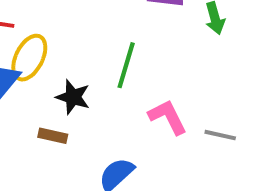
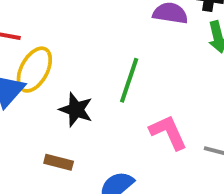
brown rectangle: (53, 136) -> (59, 162), moved

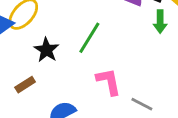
brown rectangle: (59, 162) -> (25, 85), turned -60

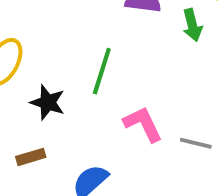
brown rectangle: (25, 85) -> (31, 157), turned 30

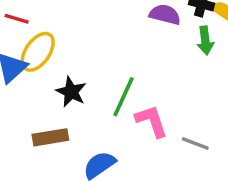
green line: (102, 71) -> (123, 97), moved
brown rectangle: (31, 157) -> (50, 137), size x1.4

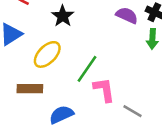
yellow ellipse: (38, 52) -> (47, 54), moved
black star: (71, 92) -> (63, 16), moved

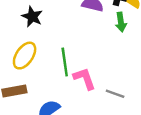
green line: (87, 69) -> (65, 62), turned -32

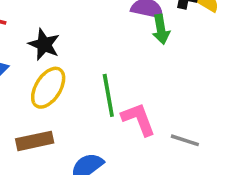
black star: (32, 17) -> (44, 44), moved
green arrow: (121, 22) -> (161, 29), moved

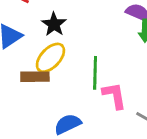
brown rectangle: (35, 141) -> (35, 77), moved

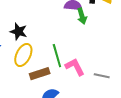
brown rectangle: (35, 77) -> (40, 74), moved

